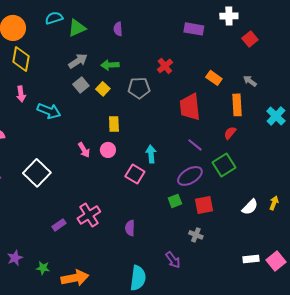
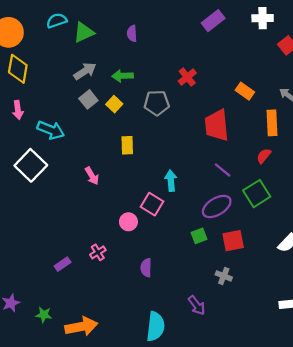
purple rectangle: (194, 29) -> (213, 21), moved, turned -48
pink circle: (108, 150) -> (128, 222), moved
white square: (37, 173) -> (31, 165), moved
pink cross: (89, 215) -> (98, 252), size x0.6

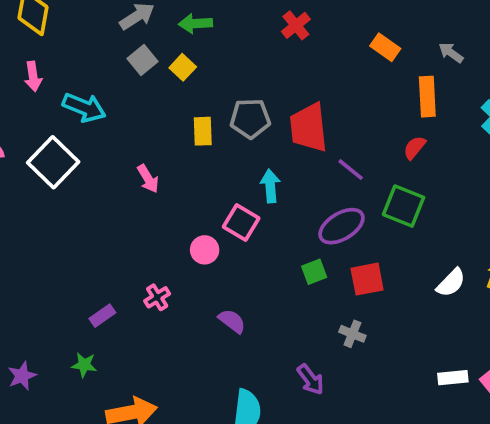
gray pentagon: (157, 103) -> (250, 118), moved
red trapezoid: (217, 125) -> (309, 128), moved
green square: (257, 194) -> (404, 206), turned -36
purple semicircle: (146, 268) -> (232, 321), turned 126
green star: (44, 315) -> (84, 365), moved

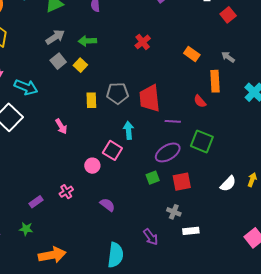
red semicircle: (414, 148) -> (200, 101), moved, turned -80
purple line: (351, 170) -> (173, 121), turned -35
white rectangle: (453, 378) -> (191, 231), moved

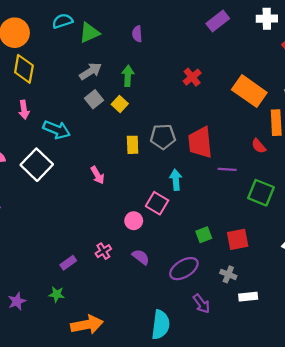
green arrow: (87, 41) -> (128, 76), turned 96
orange rectangle: (192, 54) -> (249, 91), size x1.8
purple ellipse: (168, 152) -> (184, 269), moved
purple semicircle: (107, 205) -> (141, 257), moved

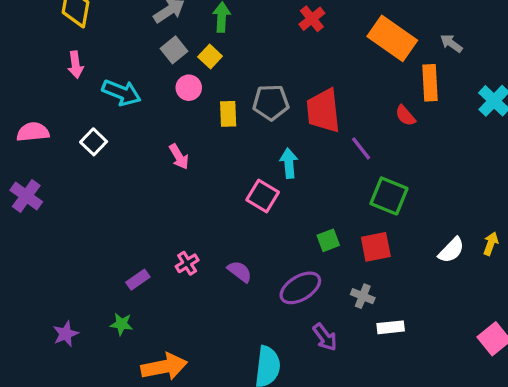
white square: (37, 165) -> (94, 142), size x0.6
purple line: (227, 169) -> (361, 148), turned 48
green square: (261, 193) -> (389, 196), moved
pink circle: (134, 221) -> (189, 88), moved

